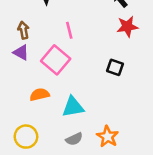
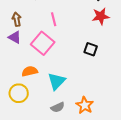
cyan triangle: (73, 107) -> (57, 81), turned -36
yellow circle: (26, 137) -> (19, 93), moved

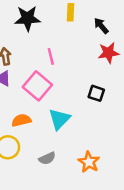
cyan triangle: (57, 81) -> (59, 119), moved
gray semicircle: (58, 107) -> (47, 158), moved

